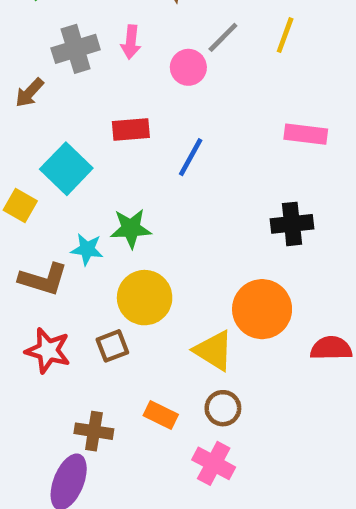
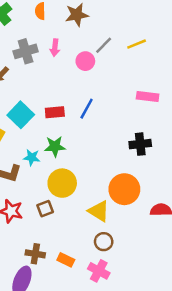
yellow line: (285, 35) -> (137, 44), turned 48
red rectangle: (131, 130) -> (55, 112), moved
orange rectangle: (161, 415) -> (66, 260), moved

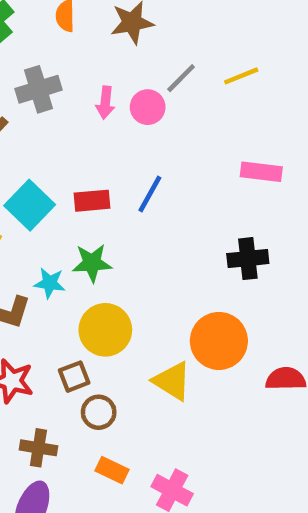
pink arrow: (55, 48) -> (105, 103), moved
brown circle: (104, 242) -> (99, 412), moved
brown cross: (35, 254) -> (38, 448), moved

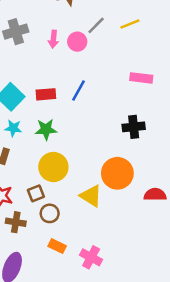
cyan star: (50, 283) -> (13, 128), moved
brown cross: (38, 448) -> (16, 222), moved

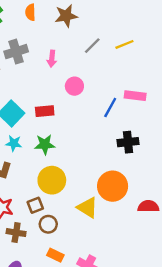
pink circle: (77, 42) -> (74, 86), moved
blue line: (78, 91) -> (110, 108), moved

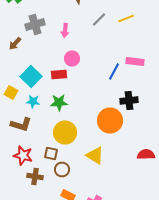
pink circle: (74, 86) -> (72, 58), moved
orange circle: (113, 186) -> (110, 120), moved
brown square: (35, 205) -> (51, 154), turned 32

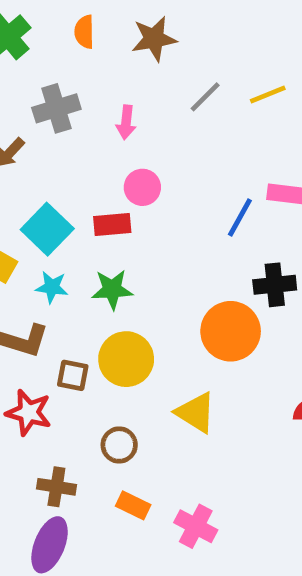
brown square: (51, 154) -> (73, 375), moved
brown cross: (35, 176) -> (56, 487), moved

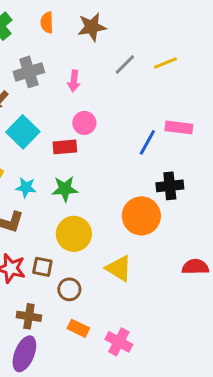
cyan square: (47, 229) -> (23, 132), moved
brown square: (73, 375) -> (42, 267), moved

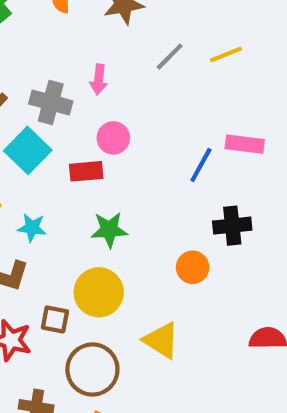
gray cross: (29, 72) -> (51, 102), moved, turned 32
green star: (65, 189) -> (109, 230), moved
orange circle: (141, 216) -> (193, 267), size x0.6
brown square: (42, 267) -> (55, 319), moved
brown circle: (69, 289) -> (92, 369), size x1.6

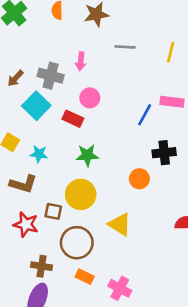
yellow line: (226, 54) -> (171, 52), moved, turned -54
gray line: (170, 57) -> (125, 47), turned 48
red rectangle: (86, 171) -> (73, 119), turned 30

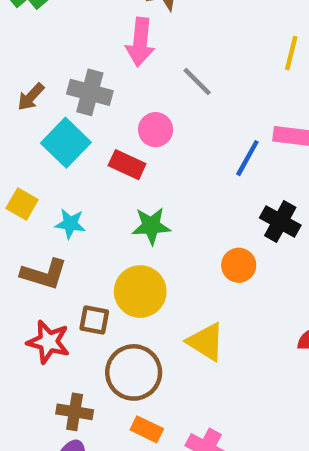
gray line: (125, 47) -> (197, 81), moved, turned 42
pink arrow: (81, 61) -> (140, 42), moved, size x1.5
black cross: (164, 153) -> (280, 221), turned 35

